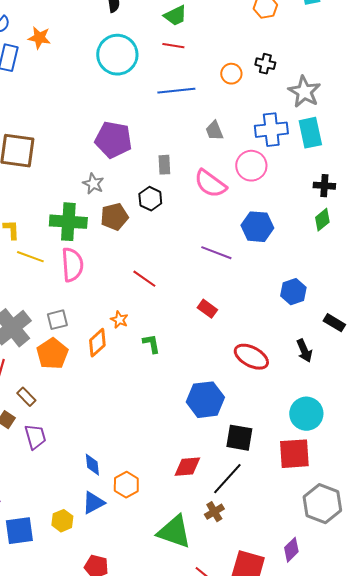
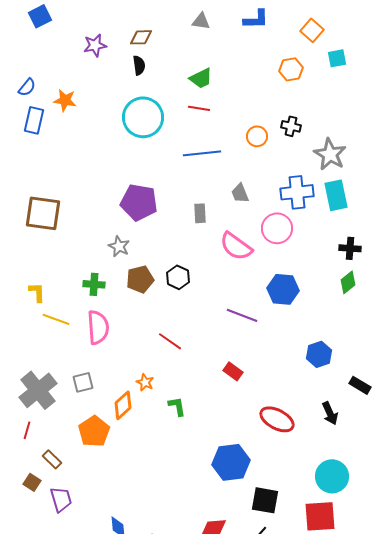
gray rectangle: (164, 165) -> (200, 213), moved
black hexagon: (150, 199) -> (178, 277), moved
green cross: (68, 222) -> (94, 284), size x0.6
orange pentagon: (52, 354) -> (94, 431), moved

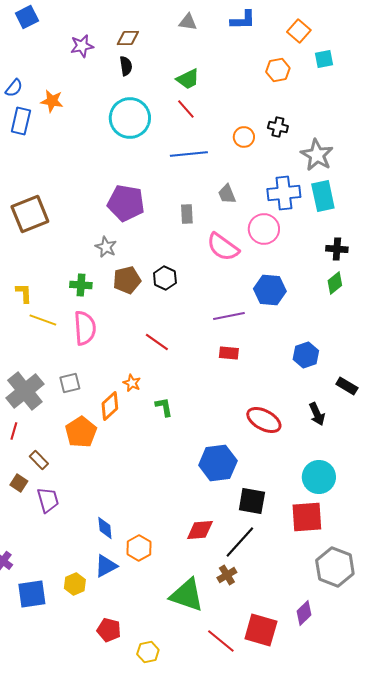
red line: (199, 108) -> (186, 109), turned 40
brown square: (43, 213) -> (30, 214), turned -30
purple line: (242, 315) -> (229, 316), turned -32
red rectangle: (233, 371) -> (229, 353), moved, turned -30

